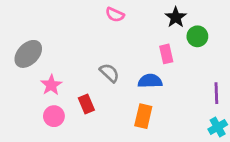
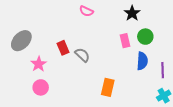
green circle: (197, 36) -> (145, 37), moved
blue semicircle: (150, 81) -> (142, 61), moved, turned 96
red rectangle: (86, 104) -> (63, 48), moved

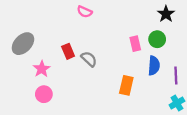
pink semicircle: (86, 11) -> (85, 12), moved
black star: (132, 13) -> (166, 14), moved
orange rectangle: (108, 87) -> (126, 85), moved

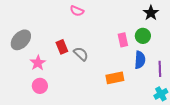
orange rectangle: (126, 85) -> (115, 78), turned 66

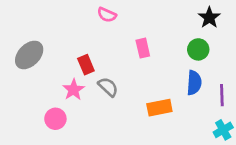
pink rectangle: (123, 40) -> (143, 48), moved
gray semicircle: (81, 54) -> (108, 87), moved
pink star: (38, 63) -> (73, 90), moved

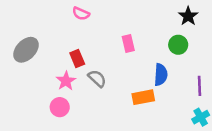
pink semicircle: (107, 15) -> (81, 14), moved
blue semicircle: (194, 83) -> (161, 75), moved
pink circle: (55, 119) -> (60, 107), moved

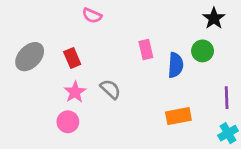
red rectangle: (77, 58) -> (72, 58), moved
blue semicircle: (161, 75) -> (176, 65), moved
orange rectangle: (143, 97) -> (178, 116), moved

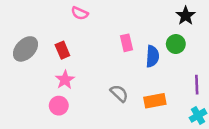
gray semicircle: (110, 89) -> (119, 93), moved

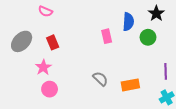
pink semicircle: (80, 13) -> (45, 11), moved
blue semicircle: (152, 56) -> (128, 22), moved
pink star: (65, 80) -> (43, 67), moved

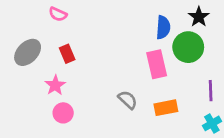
pink rectangle: (107, 36) -> (157, 64), moved, size x1.5
green circle: (148, 37) -> (188, 47), size x1.5

